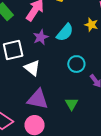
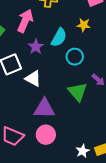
cyan circle: (76, 64) -> (75, 57), moved
green triangle: (72, 104) -> (78, 92), moved, size x1.5

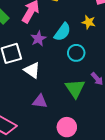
purple triangle: (44, 109) -> (40, 101), size x0.7
pink circle: (46, 135) -> (67, 127), moved

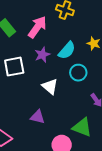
white triangle: (32, 70) -> (50, 87), moved
green triangle: (75, 88) -> (82, 127), moved, turned -40

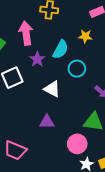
pink arrow: (37, 27) -> (26, 33), turned -30

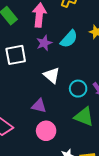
cyan circle: (77, 69) -> (78, 89), moved
pink circle: (77, 144) -> (46, 131), moved

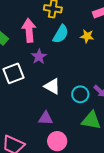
cyan semicircle: (69, 39) -> (61, 34), moved

